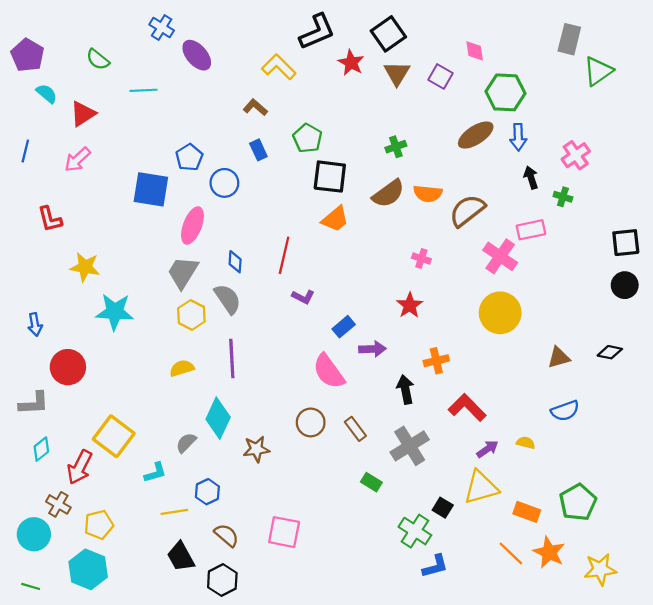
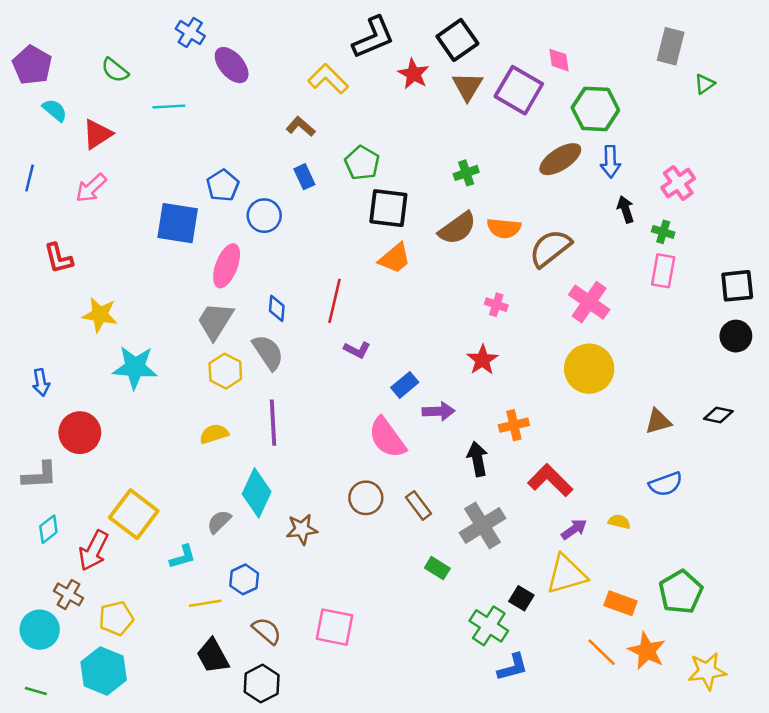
green triangle: (598, 71) -> (705, 84), size x0.6
purple square: (441, 76) -> (519, 90), size x1.6
pink rectangle: (531, 230) -> (663, 271), moved, turned -68

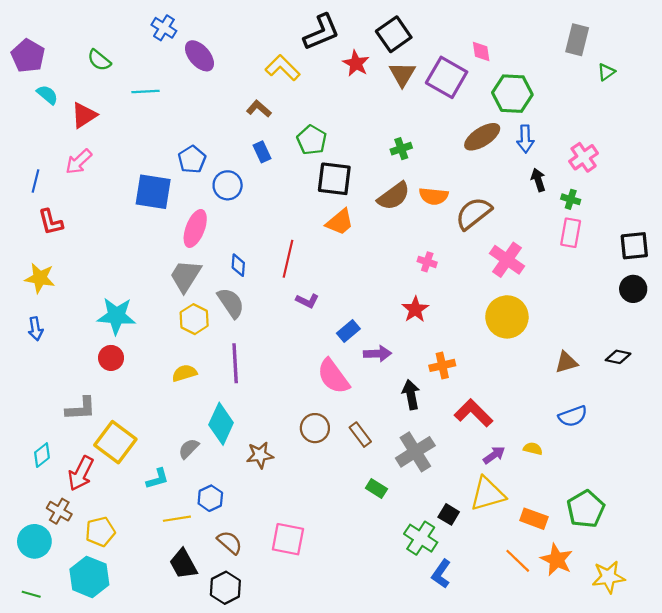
blue line: (30, 178) -> (36, 181), moved
yellow star: (100, 315) -> (40, 278), moved
red circle: (80, 433) -> (111, 358), moved, size x0.7
gray L-shape: (40, 475) -> (81, 409), moved
blue L-shape: (513, 667) -> (441, 574), turned 140

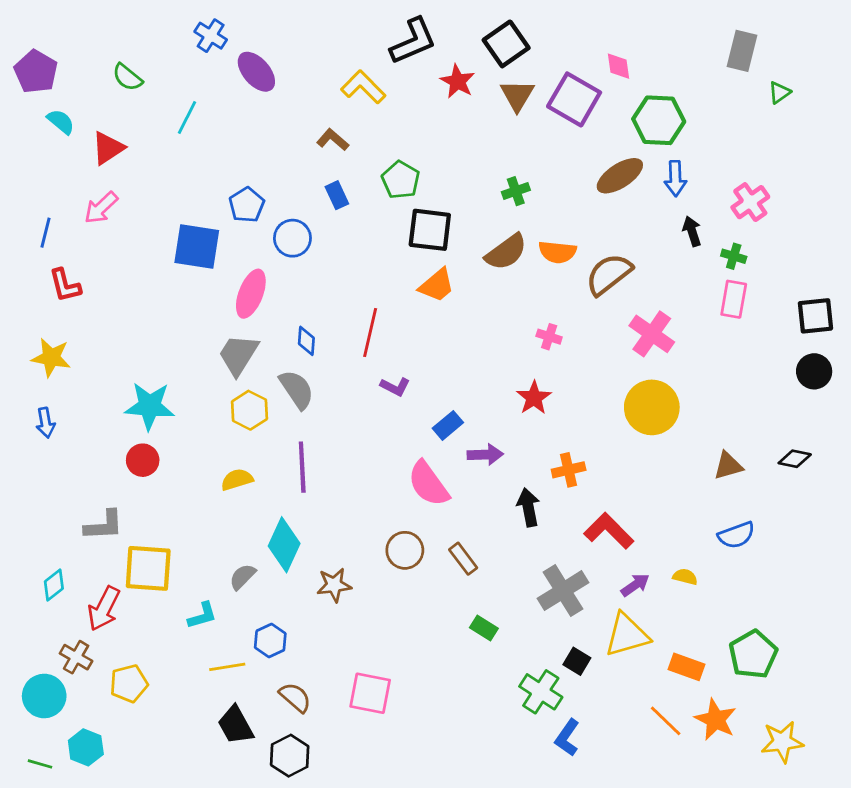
cyan line: (146, 91) -> (187, 117), turned -60
yellow square: (115, 442) -> (148, 568), turned -33
gray cross: (415, 452) -> (563, 591), moved
cyan hexagon: (89, 577) -> (86, 747), moved, size x0.7

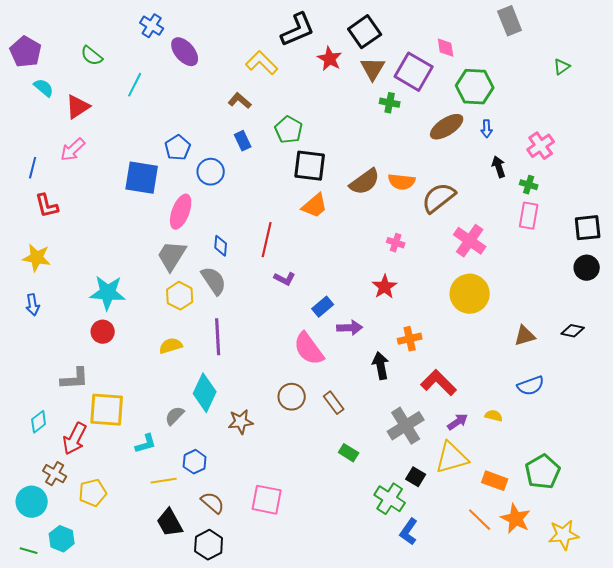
gray rectangle: (742, 51) -> (510, 21), moved, turned -36
blue arrow: (675, 179) -> (487, 129), size x0.7
green cross: (516, 191) -> (390, 103), moved, turned 30

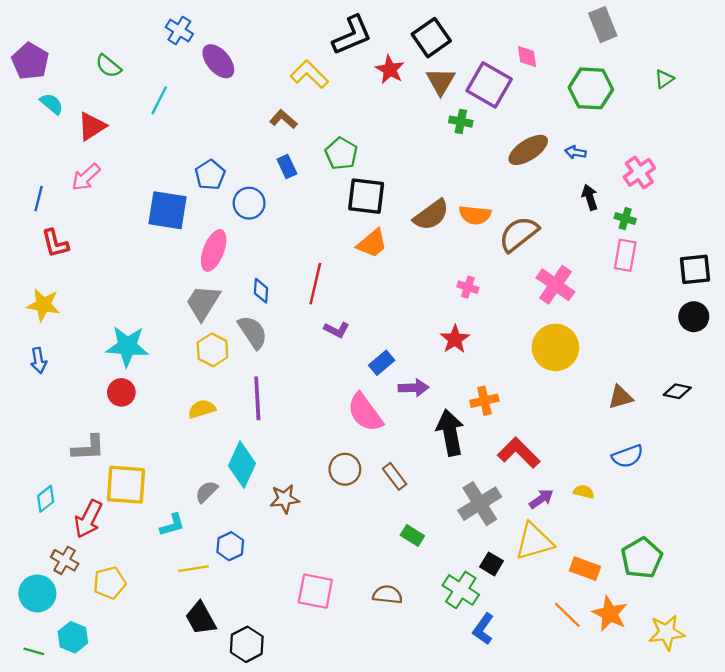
green hexagon: (475, 87) -> (591, 88), moved
blue arrow: (487, 129) -> (576, 152), turned 102
black arrow: (381, 366) -> (450, 433), size x1.4
brown semicircle: (213, 503) -> (387, 595), moved, turned -35

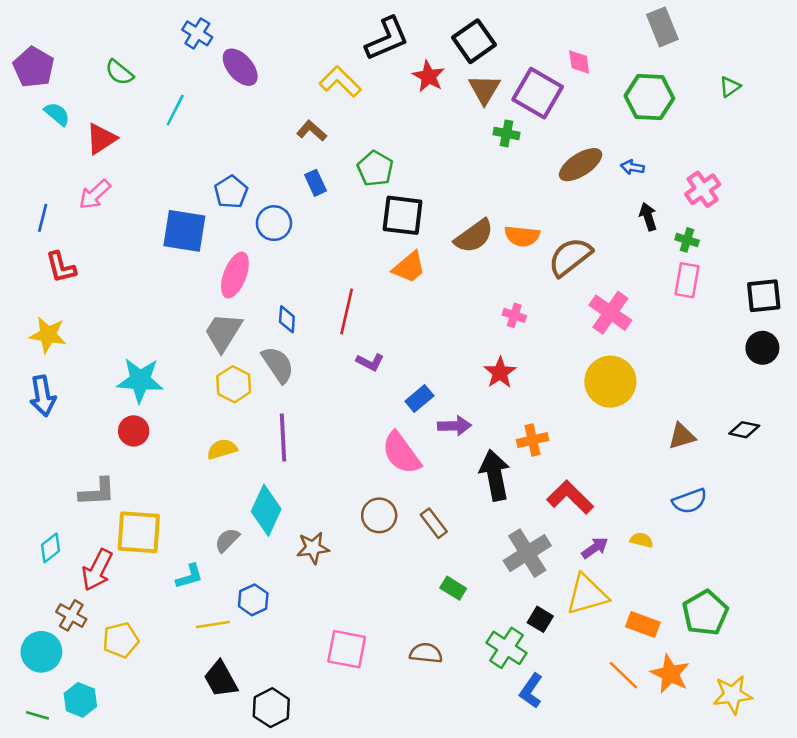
blue arrow: (39, 360) -> (43, 396), size x1.4

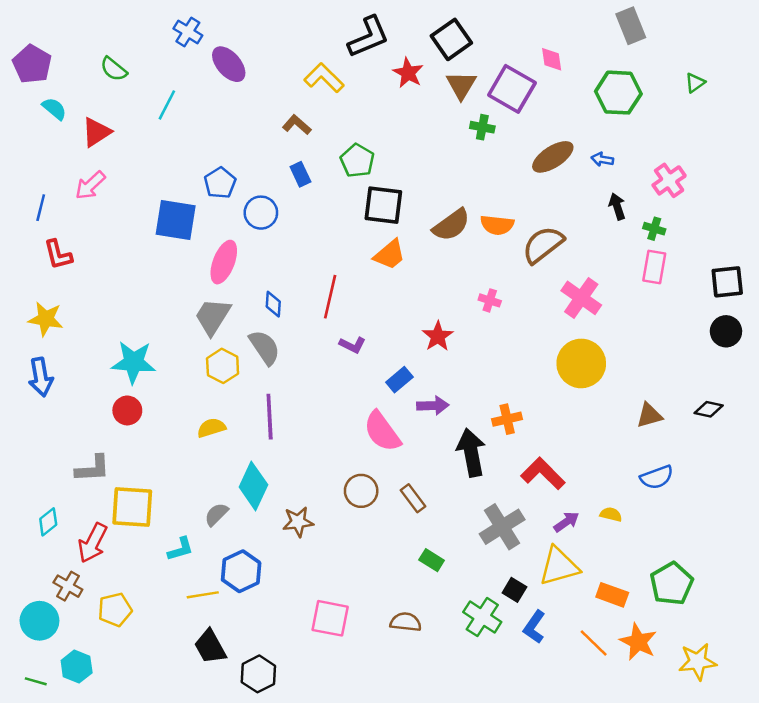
red star: (500, 372) -> (438, 336), moved
blue hexagon: (253, 600) -> (241, 571), size x1.4
blue L-shape: (531, 691) -> (534, 627), moved

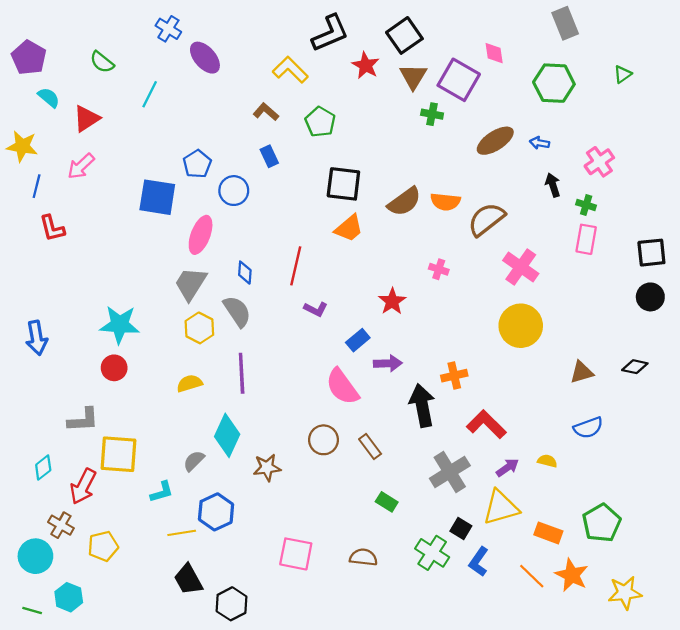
green pentagon: (357, 161) -> (320, 122), moved
yellow star: (46, 319) -> (22, 146), moved

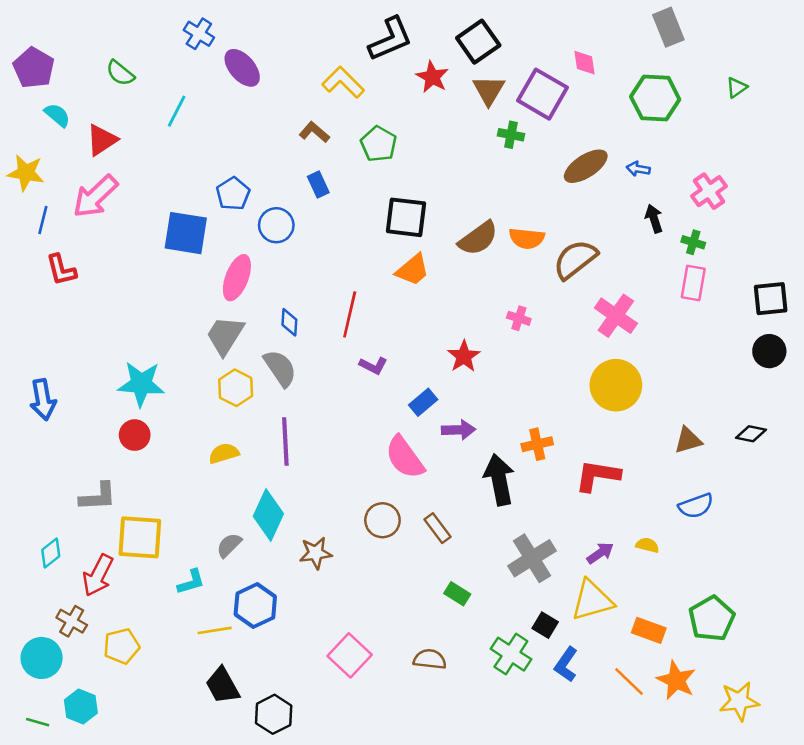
pink arrow: (81, 166) -> (95, 196), size x1.4
red L-shape: (486, 424) -> (598, 476), moved, turned -36
pink square: (296, 554) -> (350, 655), turned 32

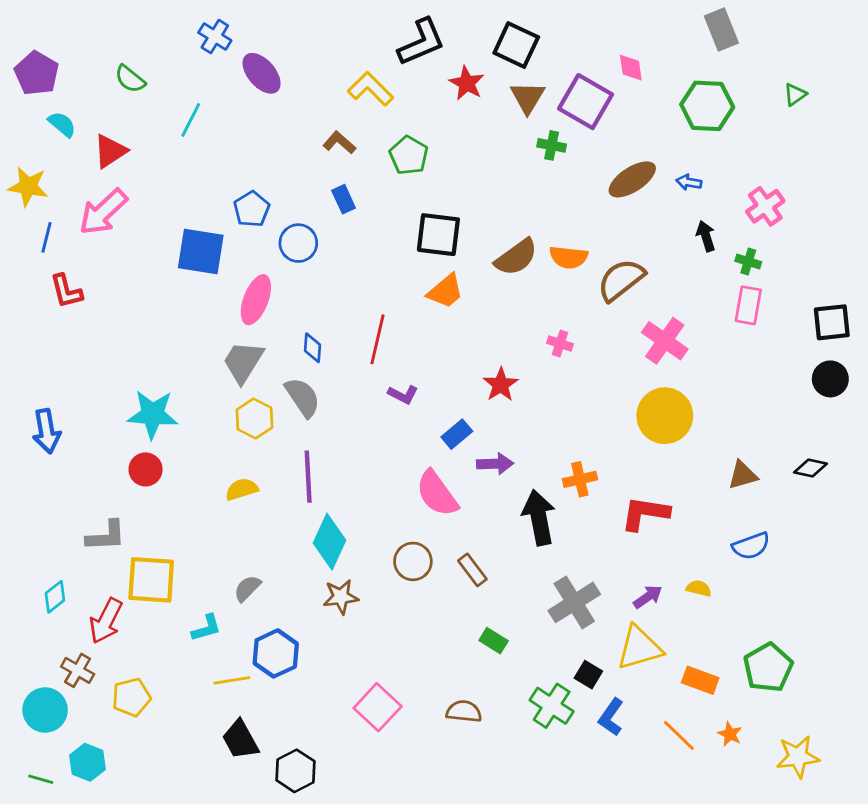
black square: (478, 42) -> (516, 45), turned -30
cyan diamond: (268, 515) -> (329, 542), moved
orange star: (676, 680) -> (730, 734), size x0.6

